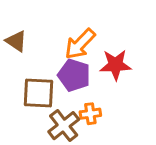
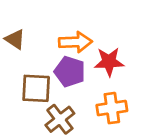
orange arrow: (80, 44) -> (75, 42), turned -136
orange cross: (90, 114) -> (112, 108), moved, size x1.5

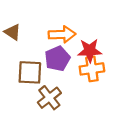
purple pentagon: (70, 72) -> (57, 59), turned 30
orange cross: (112, 108) -> (92, 69), moved

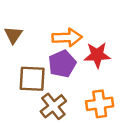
brown triangle: (13, 32) -> (13, 35), turned 30
orange cross: (92, 69) -> (100, 104), moved

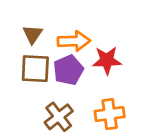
brown triangle: (13, 35) -> (33, 34), moved
brown square: (32, 79) -> (35, 69), moved

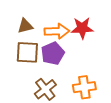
brown triangle: (33, 34) -> (25, 26), turned 42
red star: (107, 60) -> (82, 28), moved

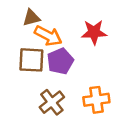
brown triangle: (25, 26) -> (31, 18), moved
orange arrow: (57, 31) -> (48, 36), moved, turned 30

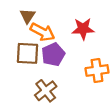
brown triangle: (31, 18) -> (27, 16), turned -42
orange cross: (96, 100) -> (97, 70), moved

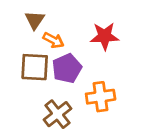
orange arrow: (42, 32) -> (53, 40), size x0.7
orange cross: (97, 70) -> (101, 97), moved

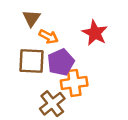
red star: (105, 36) -> (95, 33), turned 30
orange cross: (101, 97) -> (74, 83), moved

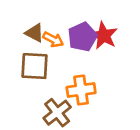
brown triangle: (31, 18) -> (35, 33), moved, turned -36
purple pentagon: (61, 62) -> (82, 37), moved

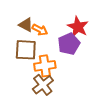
purple pentagon: (82, 37) -> (69, 44), moved
orange cross: (81, 90) -> (45, 66), moved

